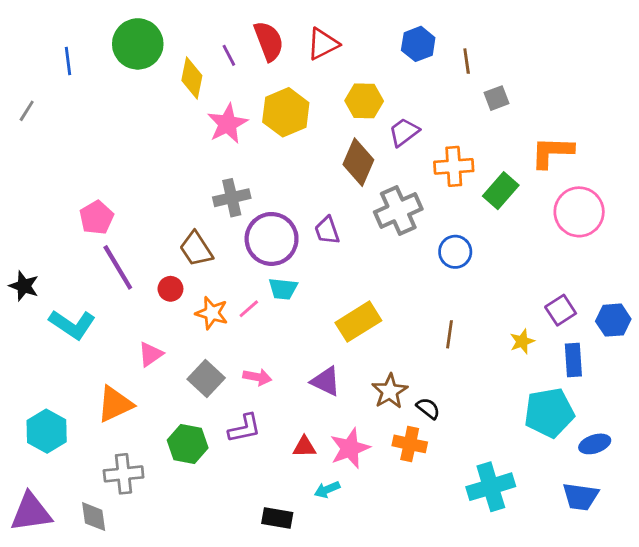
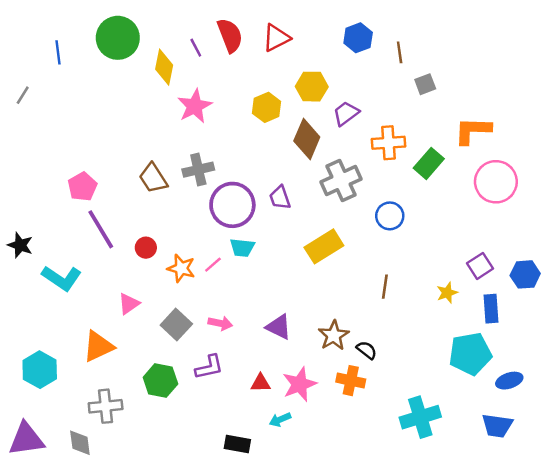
yellow hexagon: (286, 112) -> (267, 107), moved, size x0.7
brown trapezoid: (196, 249) -> (153, 178), moved
yellow rectangle: (358, 322) -> (324, 246), moved

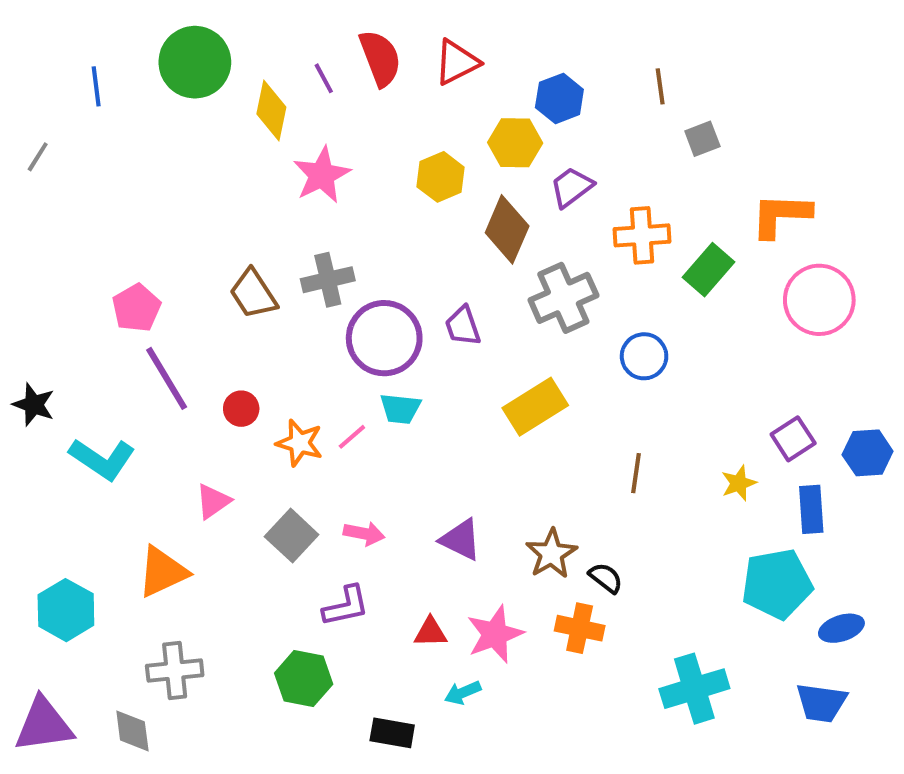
blue hexagon: (358, 38) -> (559, 98), moved
green hexagon: (160, 381) -> (304, 679), moved

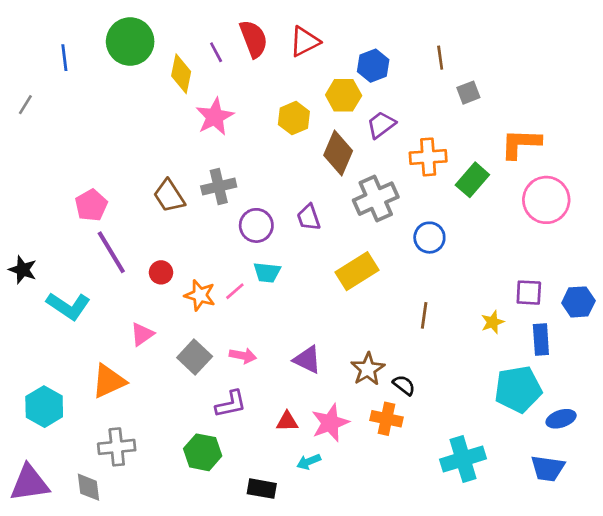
purple circle: (384, 338) -> (256, 225), size x0.7
purple square: (793, 439) -> (529, 293), turned 36

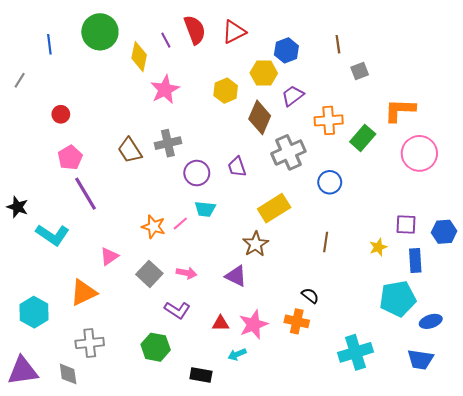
red circle: (161, 272) -> (61, 114), moved
brown star: (368, 369) -> (256, 244), moved
purple L-shape: (231, 404) -> (177, 310), turned 45

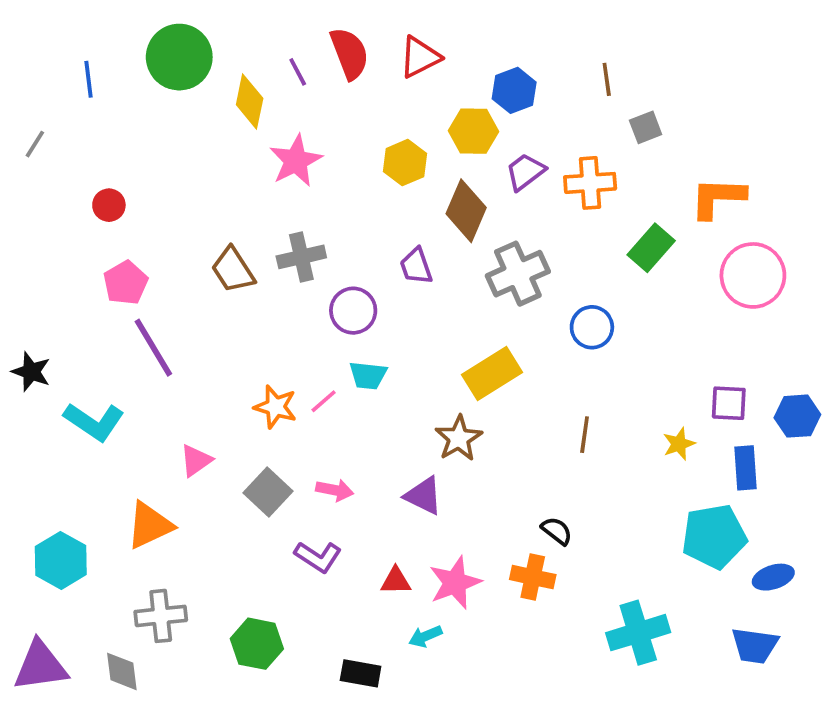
orange cross: (329, 120) -> (590, 183), moved
purple trapezoid: (237, 167) -> (416, 266), moved
green hexagon: (156, 347) -> (257, 644), moved

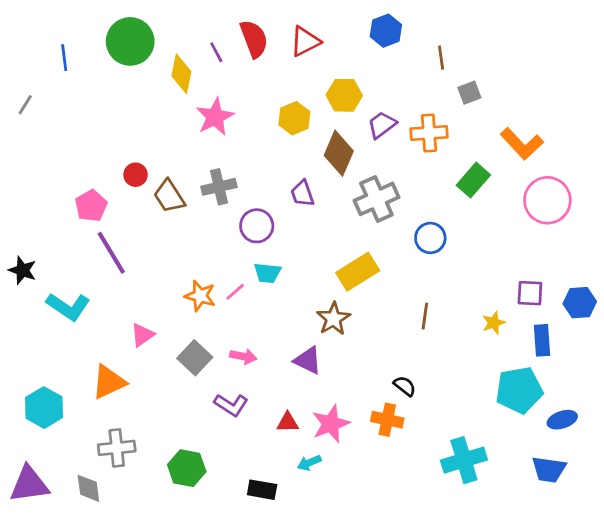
blue hexagon: (514, 90) -> (386, 31), moved
orange L-shape: (718, 198) -> (522, 144), turned -135
red circle: (109, 205) -> (136, 175), moved

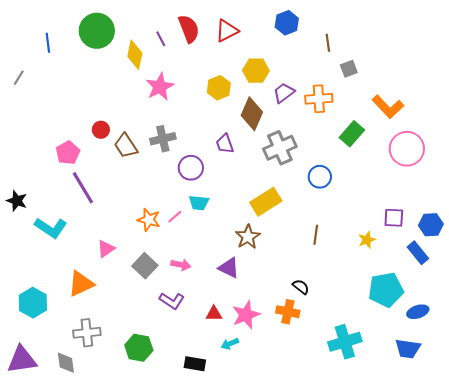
blue rectangle: (542, 340) -> (418, 253), moved, turned -35

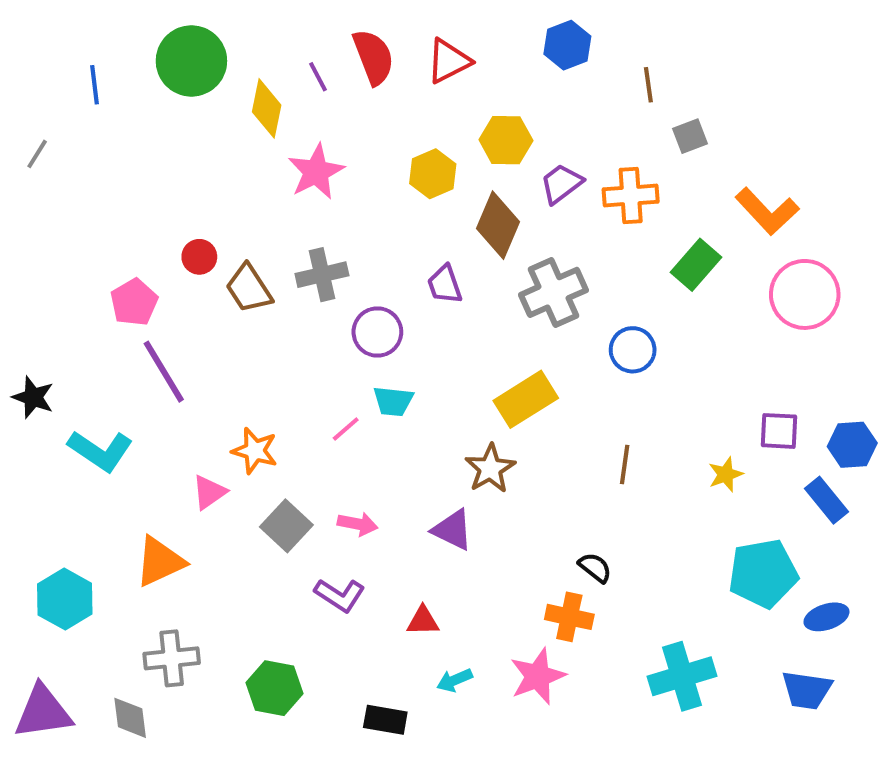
orange star: (149, 220) -> (255, 451), moved
pink star: (246, 315) -> (538, 676), moved

